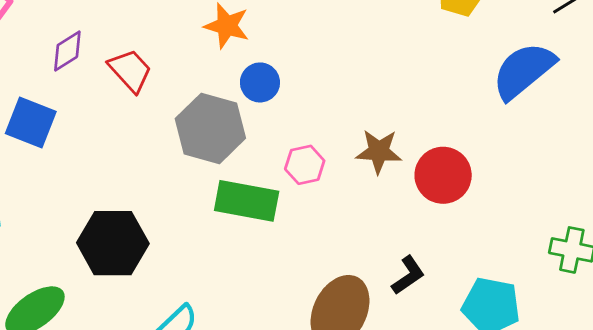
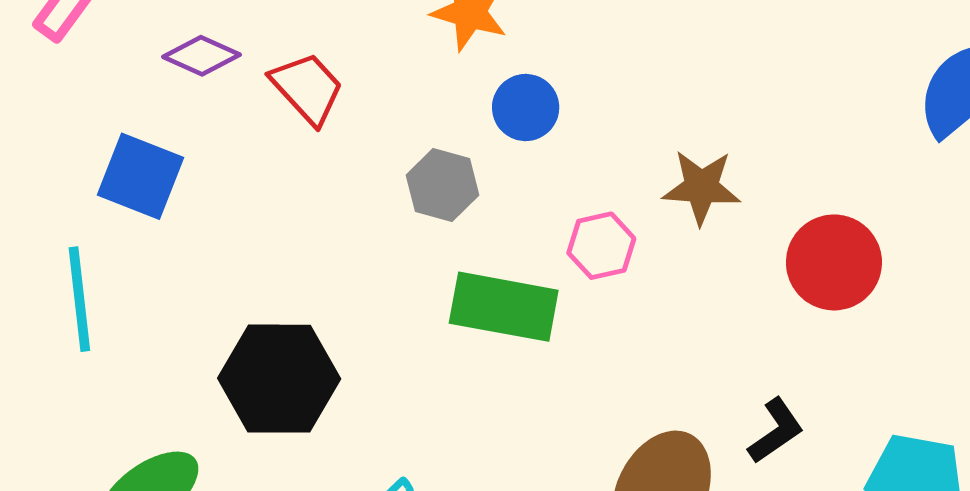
purple diamond: (67, 51) -> (202, 56), turned 57
gray hexagon: (210, 128) -> (443, 185), size x0.6
brown star: (379, 151) -> (701, 187), moved

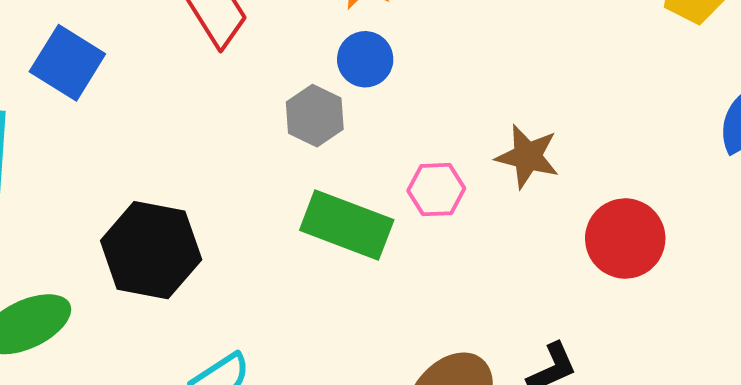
blue circle: (526, 108) -> (365, 59), moved

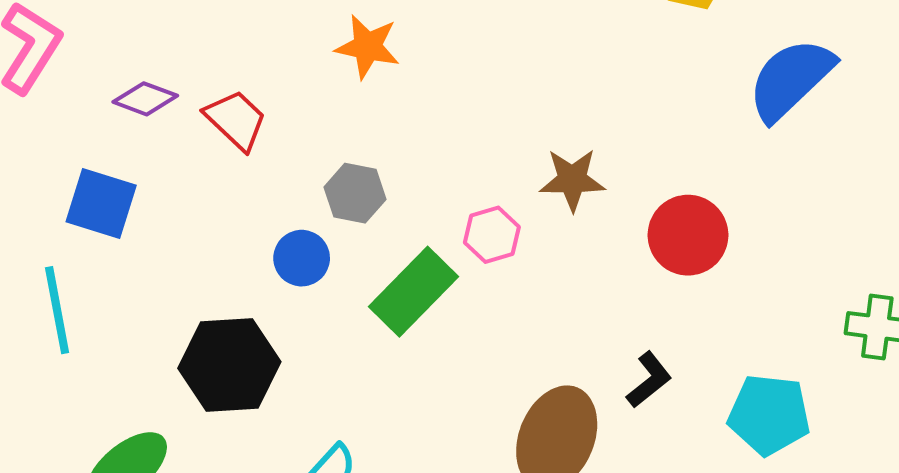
blue circle: (365, 59) -> (302, 258), moved
green rectangle: (347, 225) -> (413, 292), turned -52

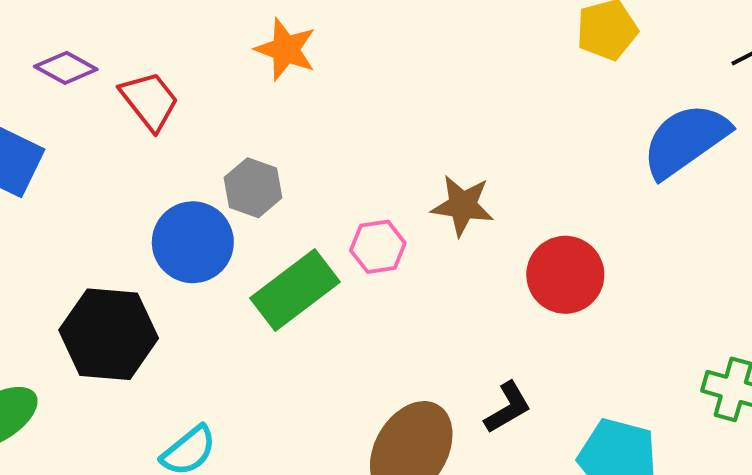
blue circle: (302, 258) -> (193, 242), size x1.5

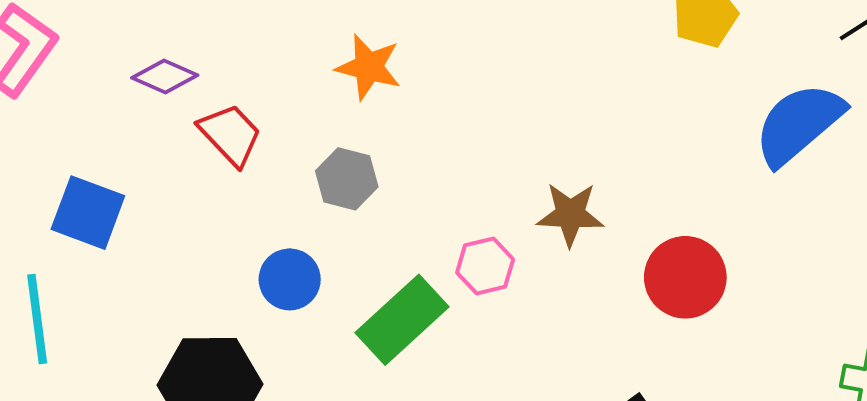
purple diamond: (66, 68) -> (165, 77), moved
gray hexagon: (253, 188) -> (347, 179), moved
blue circle: (193, 242) -> (290, 279), size x0.7

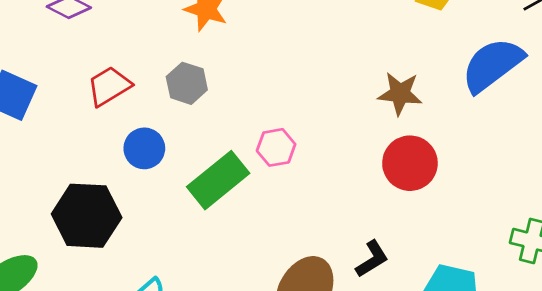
red trapezoid: (230, 135) -> (109, 86), moved, turned -81
brown star: (570, 214) -> (400, 94), moved

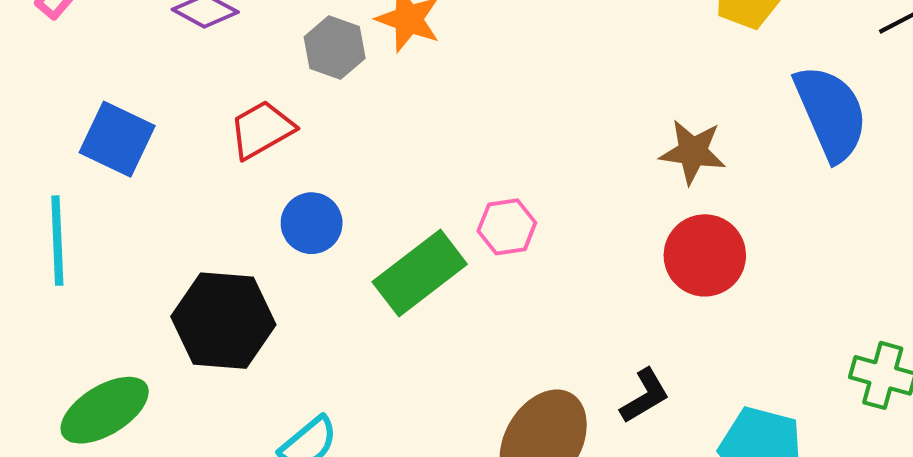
blue semicircle: (492, 65) -> (831, 113), turned 102
gray hexagon: (187, 83) -> (335, 48), moved

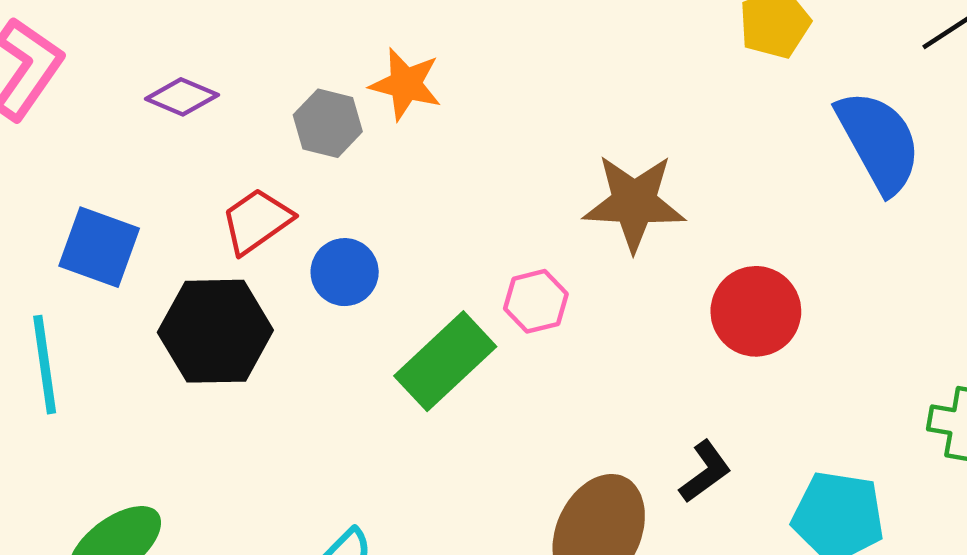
brown star: (693, 152) -> (634, 203), moved, size x1.4
blue circle: (312, 223) -> (345, 272), moved
black hexagon: (223, 321) -> (215, 331), moved

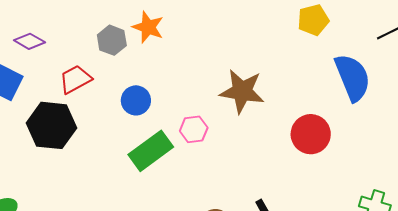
purple diamond: (182, 97) -> (29, 41), moved
blue circle: (345, 272) -> (136, 100), moved
red circle: (756, 311) -> (311, 134), moved

